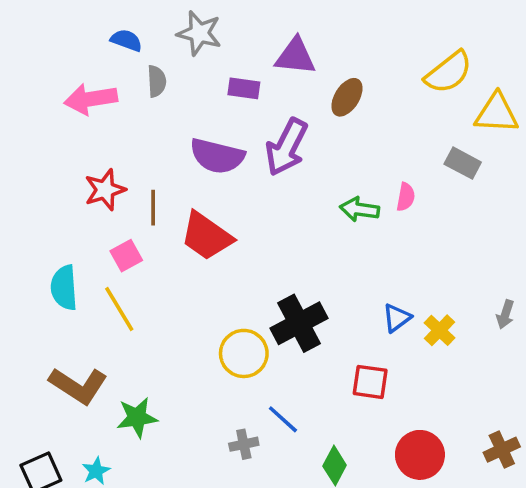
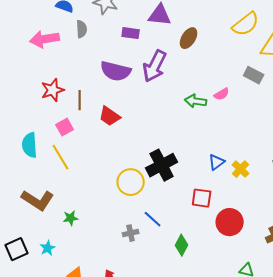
pink semicircle: (406, 197) -> (222, 94), turned 49
red trapezoid: (206, 236) -> (110, 116), size x0.7
green star: (137, 418) -> (71, 218), size x0.7
red circle: (420, 455) -> (230, 222), moved

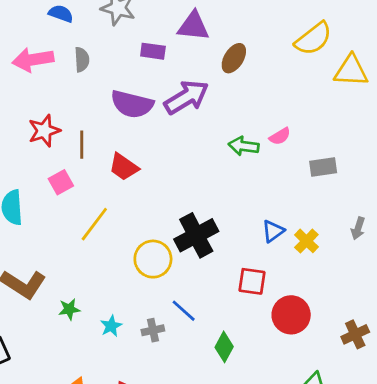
gray semicircle: (82, 29) -> (82, 60), moved
purple arrow: (155, 66) -> (186, 97), turned -148
gray rectangle: (254, 75) -> (323, 167), moved, turned -36
yellow line: (61, 157) -> (94, 224), moved, turned 68
cyan star: (48, 248) -> (111, 326), moved

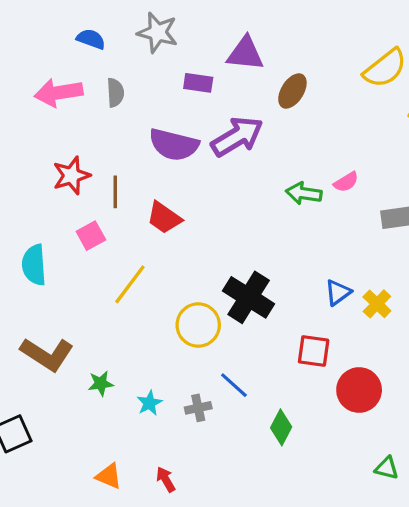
black cross: (196, 235) -> (249, 297), turned -30

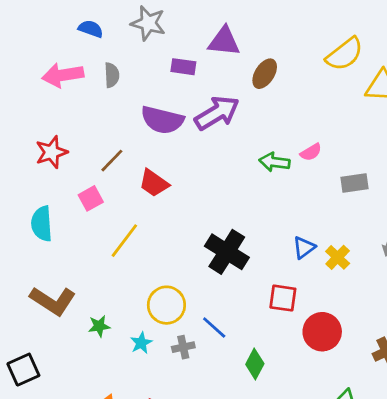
red star: (71, 176) -> (51, 152), moved
brown line: (115, 192) -> (112, 161), turned 44
yellow circle: (198, 325) -> (166, 305), moved

